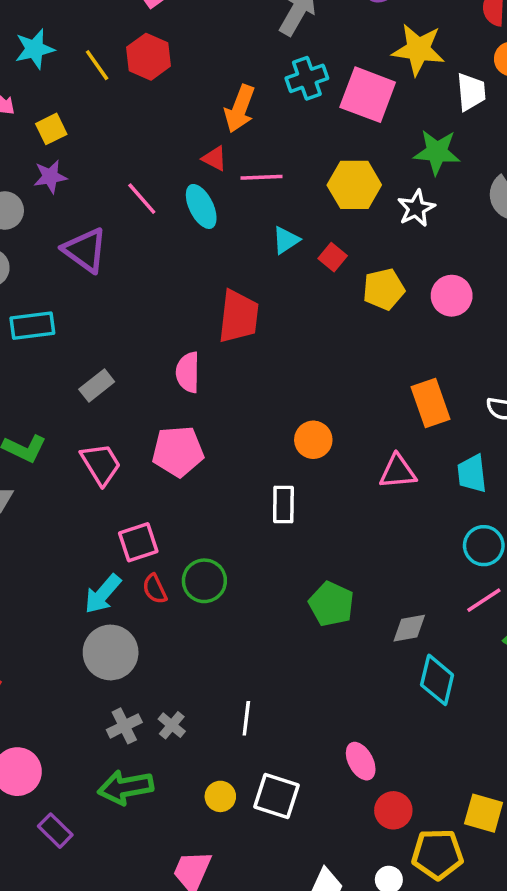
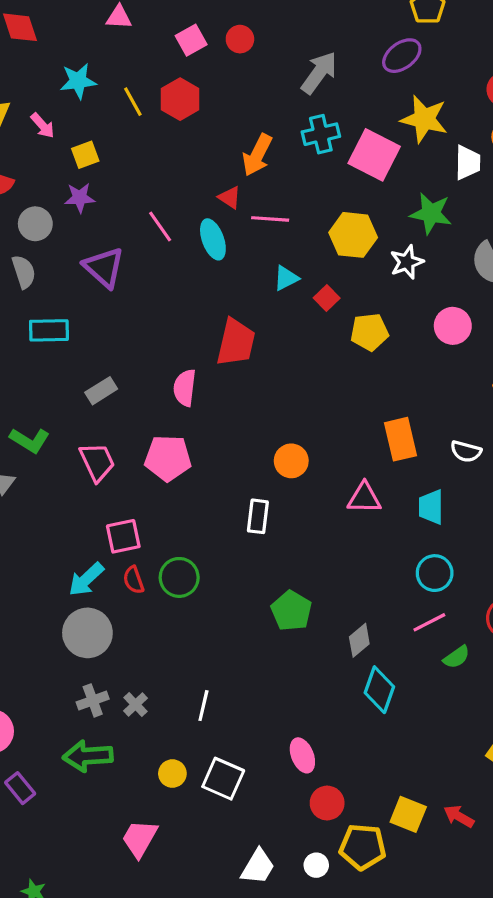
pink circle: (452, 296) -> (453, 326), moved
gray diamond: (409, 628) -> (359, 640), turned -36

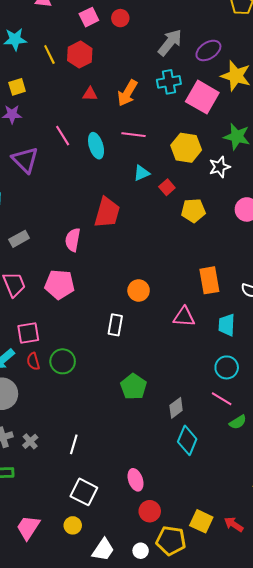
purple ellipse: (402, 56) -> (208, 50), moved
red triangle: (230, 197) -> (90, 94), moved, turned -35
pink line: (429, 622) -> (222, 399), turned 55
yellow circle: (172, 774) -> (73, 525), moved

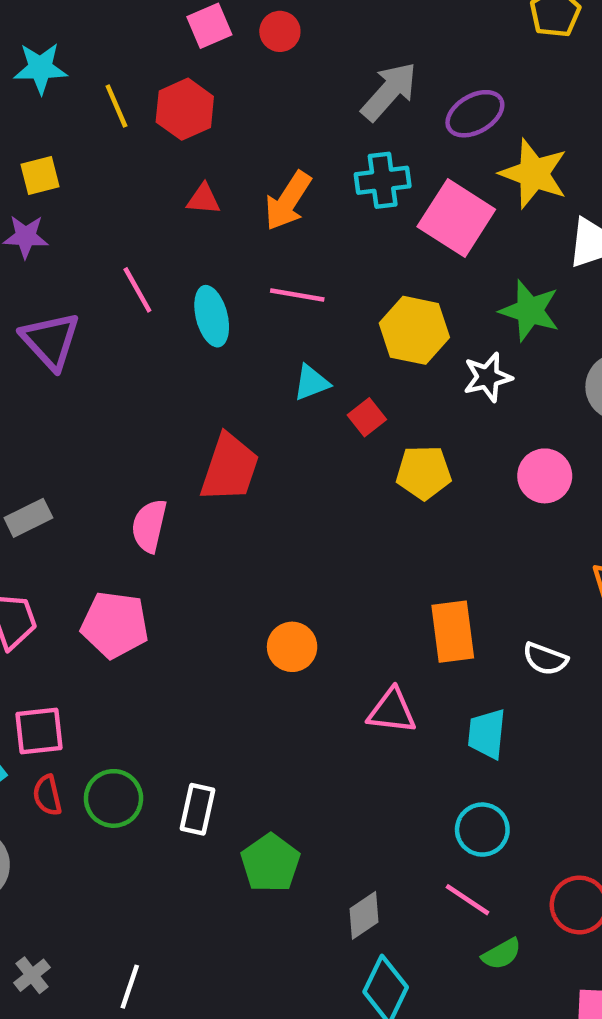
white rectangle: (115, 325) -> (198, 809), moved

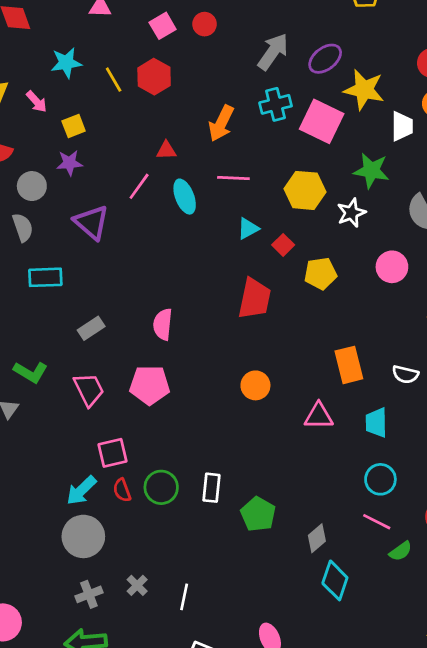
red triangle: (203, 199) -> (166, 150), moved
pink line: (137, 290) -> (139, 186), turned 72
red trapezoid: (230, 468) -> (255, 299), moved
gray cross: (32, 975) -> (137, 585), moved

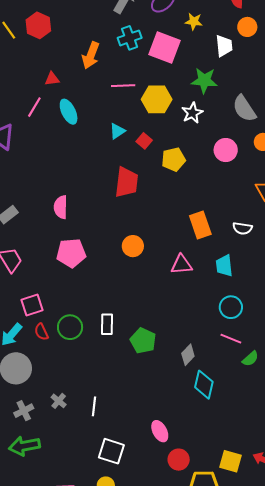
yellow star: (364, 90) -> (194, 21), size x0.6
pink line: (233, 178) -> (123, 86), moved
pink pentagon: (150, 385) -> (71, 253), moved

